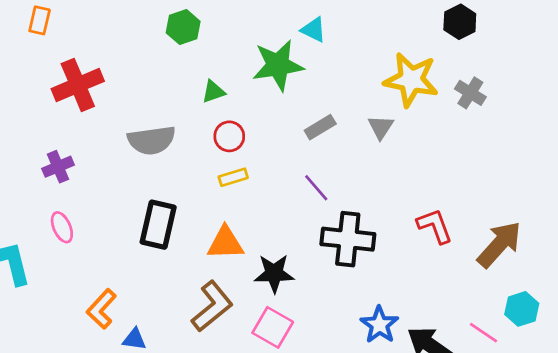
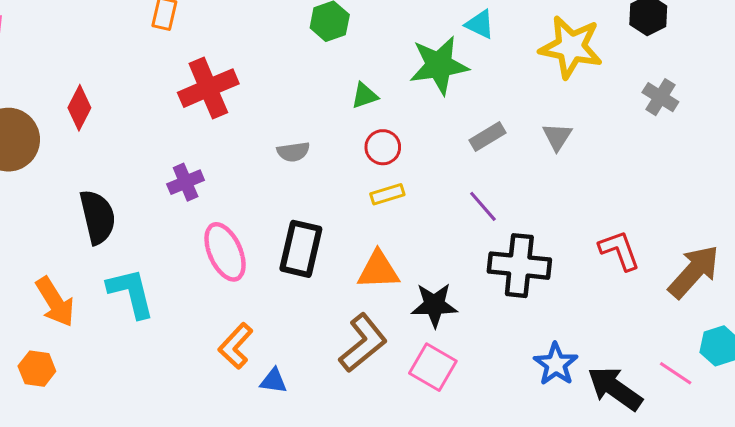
yellow star: (411, 80) -> (571, 47), moved
gray semicircle: (152, 140) -> (293, 152), size x0.6
pink ellipse: (62, 227) -> (225, 252), moved, size x1.6

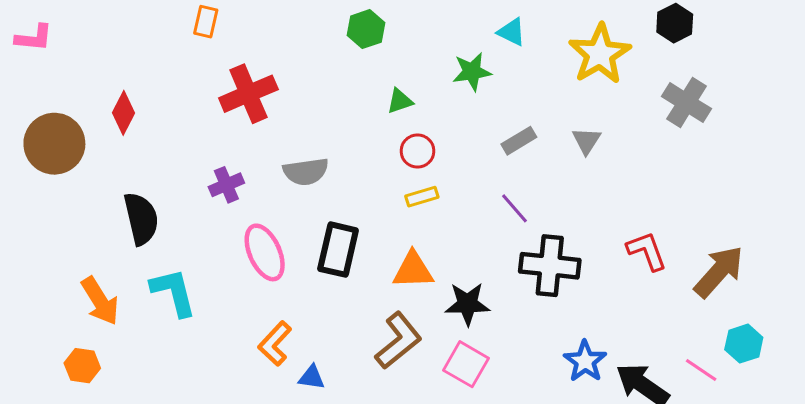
yellow star: (571, 47) -> (600, 54), turned 30
green star: (439, 65) -> (472, 72), size x0.7
gray cross: (660, 97) -> (686, 103), size x1.4
gray semicircle: (293, 152) -> (306, 172), moved, size x1.4

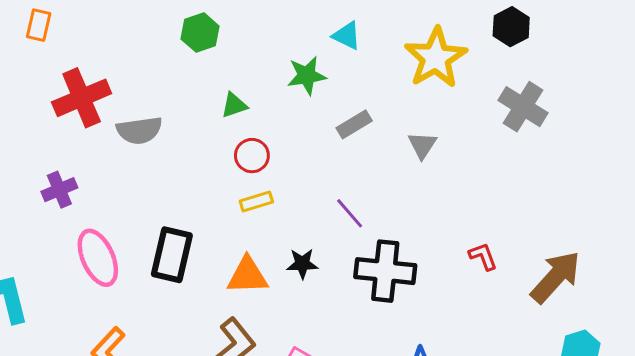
gray rectangle: (519, 141) -> (354, 124), moved
gray semicircle: (306, 172) -> (139, 130), moved
red L-shape: (647, 251) -> (483, 256), size x0.7
black star: (467, 304) -> (302, 264), moved, size x0.7

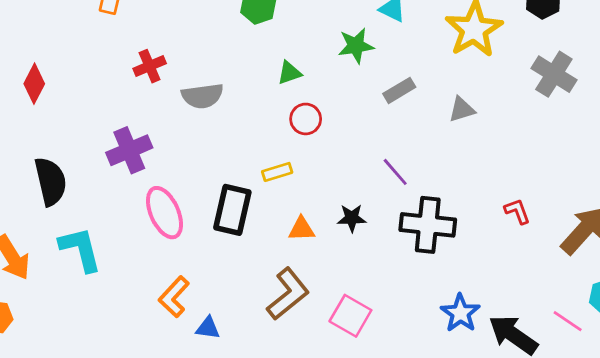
red cross: (82, 98) -> (150, 66), size x0.6
gray triangle: (422, 145) -> (462, 109), turned 40
purple cross: (59, 190) -> (129, 150), size x1.4
yellow rectangle: (256, 201) -> (277, 172), moved
orange triangle: (247, 276) -> (302, 229), size x0.7

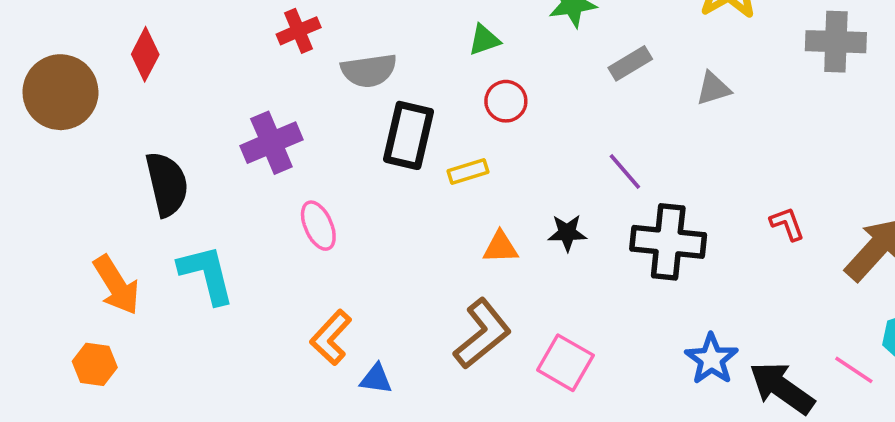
gray cross: (554, 74) -> (836, 42), turned -30
black rectangle: (232, 210) -> (409, 135), moved
pink ellipse: (164, 213) -> (318, 226), size x0.7

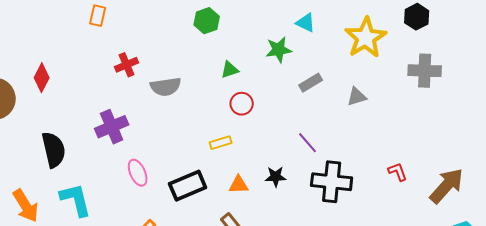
black rectangle: (409, 135) -> (188, 186), moved, turned 54

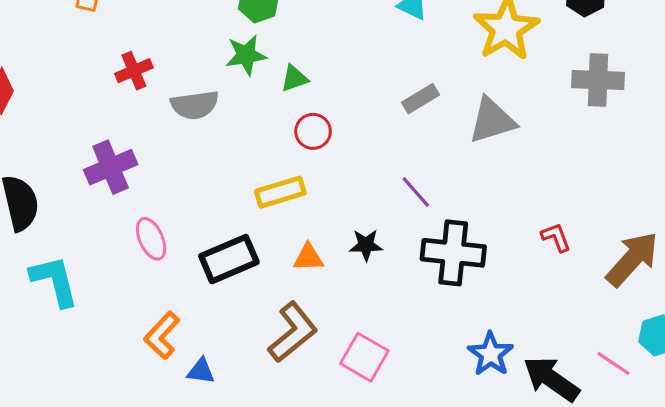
green star: (279, 50) -> (246, 55), moved
gray triangle: (357, 97) -> (492, 120), size x1.6
yellow rectangle: (221, 143) -> (280, 192), size x1.4

